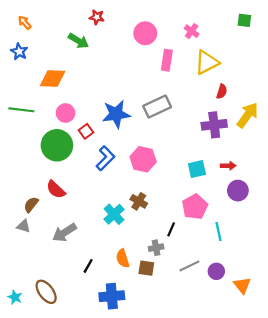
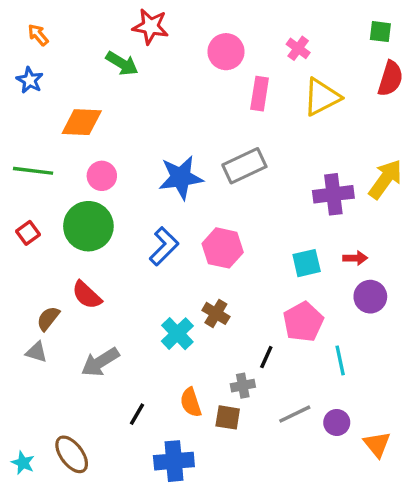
red star: (97, 17) -> (150, 27), size x1.5
red semicircle: (222, 91) -> (390, 79), moved, size x1.5
red square: (86, 131) -> (28, 233), moved

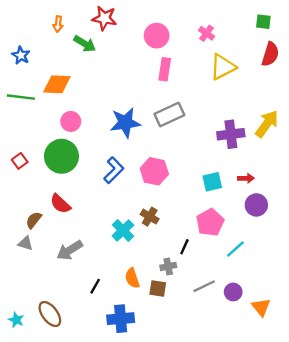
orange arrow: (38, 35) -> (58, 24), moved, turned -133
pink rectangle: (260, 94) -> (165, 69), moved
green line: (33, 171) -> (21, 97), moved
cyan line: (340, 360) -> (235, 249), turned 60

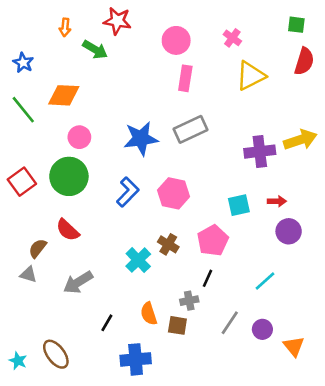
green line: (21, 97) -> (23, 110), turned 44
yellow arrow: (267, 124) -> (300, 140), turned 36
red square: (20, 161) -> (22, 182), size x1.5
pink pentagon: (210, 222) -> (213, 240), moved
gray line: (204, 286) -> (230, 323), turned -30

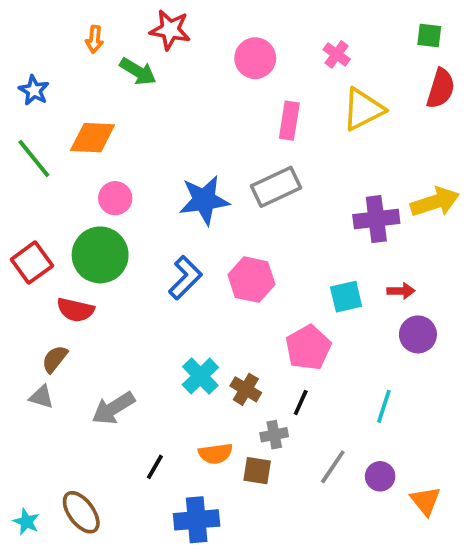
pink rectangle: (185, 78) -> (289, 121), moved
red semicircle: (68, 230) -> (76, 310), moved, turned -30
brown cross: (168, 244) -> (246, 389), moved
cyan line: (265, 281) -> (384, 406), turned -30
orange semicircle: (149, 314) -> (216, 454), turned -80

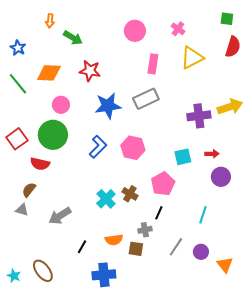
red star: (170, 30) -> (90, 71), moved
brown cross: (246, 389) -> (130, 194), moved

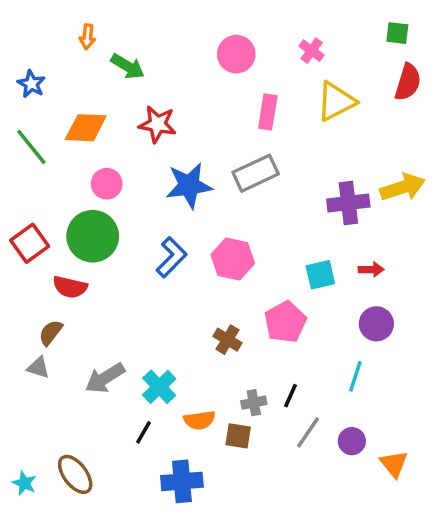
purple circle: (221, 177) -> (376, 324), moved
cyan cross: (106, 199) -> (159, 387), moved
black line: (159, 213) -> (291, 396), moved

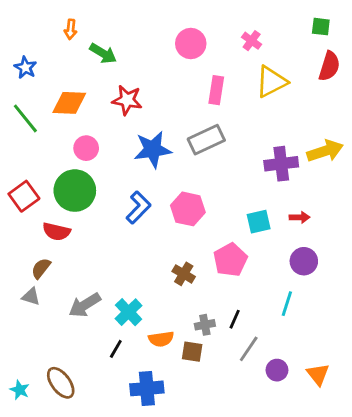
purple circle: (352, 441) -> (277, 370), moved

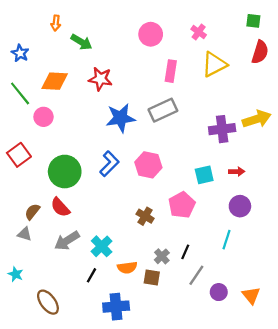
pink circle: (86, 148) -> (43, 117), moved
green circle: (75, 191) -> (65, 172), moved
red semicircle: (56, 232) -> (60, 207), moved, turned 35
gray cross: (205, 325) -> (162, 256), turned -32
cyan star: (20, 390) -> (16, 274), moved

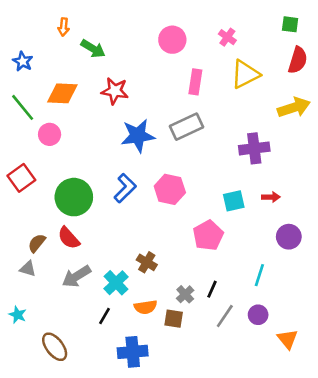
yellow arrow: (257, 119) -> (294, 107), moved
purple circle: (240, 206) -> (289, 237), moved
brown cross: (145, 216) -> (147, 262), moved
purple circle: (219, 292) -> (258, 315), moved

